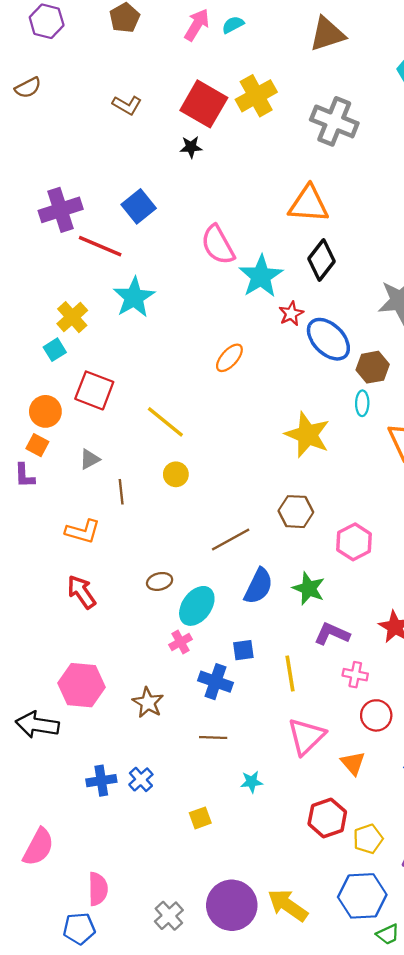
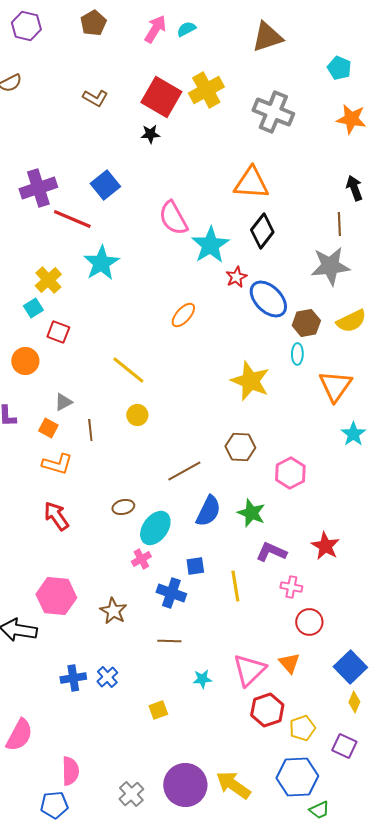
red square: (94, 390) -> (58, 332), moved, size x0.7
orange square: (37, 445) -> (48, 428), moved
pink triangle: (306, 736) -> (249, 670), moved

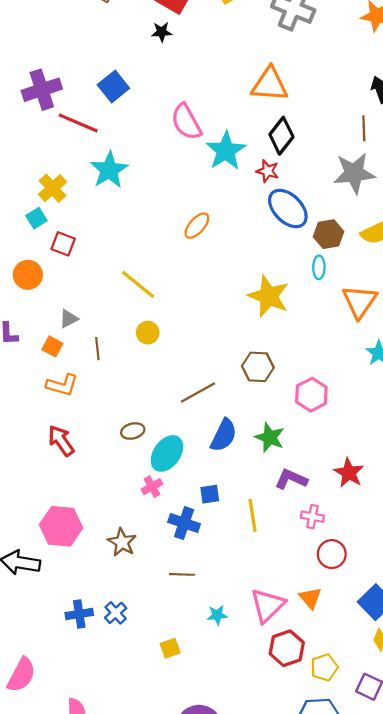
red star: (236, 277) -> (268, 171), moved, turned -30

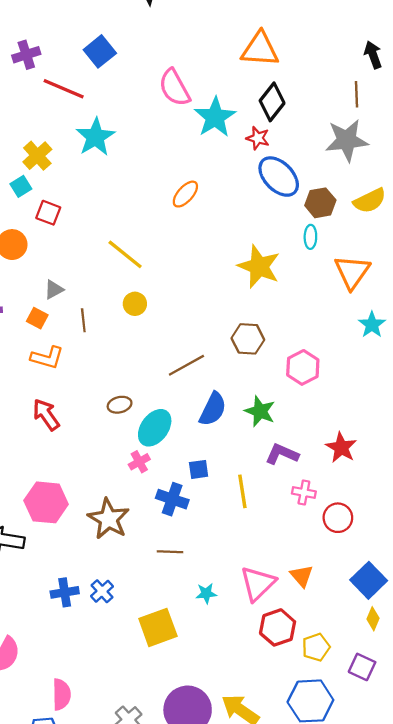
purple cross: (42, 90) -> (26, 55), size x0.7
brown star: (122, 542) -> (109, 519), size x1.4
red circle: (332, 554) -> (338, 518), moved
yellow square: (170, 648) -> (158, 627), size x1.8

